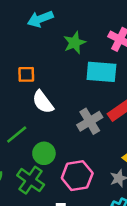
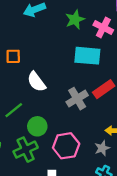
green star: (75, 43) -> (75, 20), moved
orange square: (26, 74) -> (13, 56), moved
green cross: (31, 180) -> (26, 150), turned 30

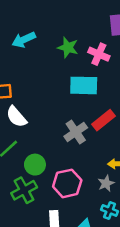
green star: (75, 20) -> (68, 48), turned -30
white semicircle: (36, 82) -> (16, 117), moved

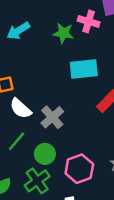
pink cross: (99, 54) -> (89, 21), moved
gray cross: (76, 132) -> (52, 117), moved

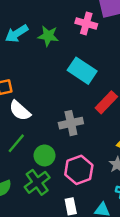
green star: (63, 33) -> (48, 36), moved
cyan rectangle: (84, 69) -> (82, 71), turned 40
gray cross: (52, 117) -> (71, 123), moved, turned 30

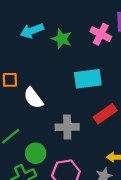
cyan rectangle: (82, 71) -> (88, 79), turned -52
white semicircle: (20, 111) -> (33, 98), moved

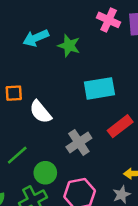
pink cross: (101, 34) -> (109, 20), moved
gray cross: (67, 127) -> (79, 142), turned -30

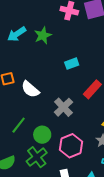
green star: (69, 46) -> (43, 35), turned -30
cyan rectangle: (99, 88) -> (72, 64), size x0.6

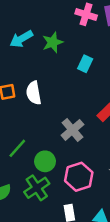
cyan rectangle: (72, 64) -> (85, 64), moved, turned -48
white semicircle: (30, 89) -> (34, 93), moved, turned 36

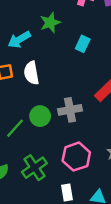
cyan arrow: (21, 39) -> (19, 40), moved
gray cross: (72, 130) -> (70, 110), turned 30
green circle: (45, 161) -> (40, 116), moved

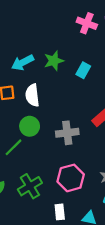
green star: (50, 23) -> (54, 61), moved
green circle: (40, 116) -> (30, 126), moved

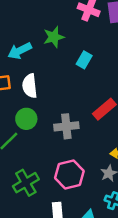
green star: (54, 61) -> (54, 37), moved

